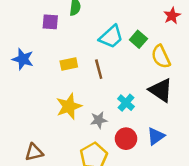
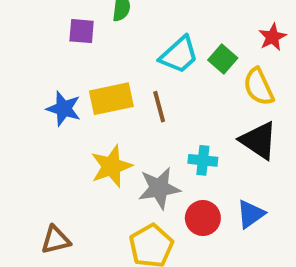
red star: (172, 16) -> (272, 37), moved
blue star: (23, 59) -> (64, 109), moved
yellow rectangle: (69, 64) -> (111, 99), size x1.5
cyan cross: (126, 103) -> (203, 160), turned -35
gray star: (99, 120) -> (159, 188), size x1.5

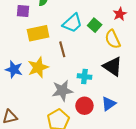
yellow rectangle: (111, 99) -> (38, 33), moved
blue star: (64, 109) -> (14, 69), moved
yellow star: (111, 166) -> (38, 67), moved

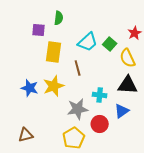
yellow rectangle: (38, 33) -> (54, 52), turned -70
black triangle: (113, 66) -> (128, 85), turned -30
blue triangle: (109, 104) -> (122, 111), moved

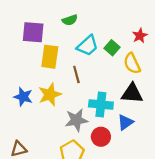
green semicircle: (59, 18) -> (70, 20), moved, turned 64
purple square: (39, 30) -> (33, 32), size x1.5
cyan cross: (100, 95) -> (101, 105), size x1.5

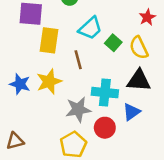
green square: (112, 48) -> (113, 43), moved

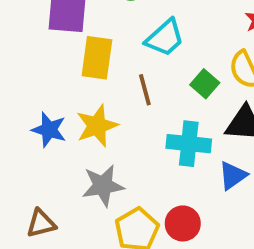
green square: (113, 43) -> (205, 84), moved
gray star: (78, 109) -> (103, 186), moved
red circle: (105, 128) -> (183, 223), moved

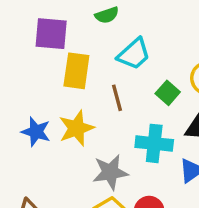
gray star: (103, 186) -> (110, 172), moved

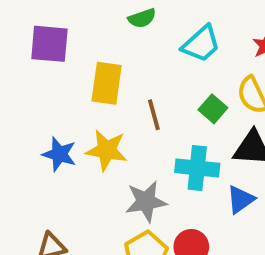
purple square: (51, 34) -> (49, 44), moved
cyan trapezoid: (134, 54) -> (201, 44), moved
yellow star: (76, 128) -> (107, 150), turned 30

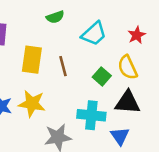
brown line: (154, 115) -> (63, 66), moved
blue triangle: (241, 199) -> (120, 136), turned -30

